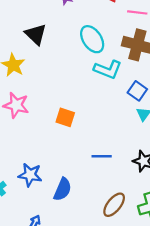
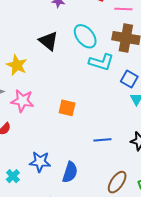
black triangle: (36, 34) -> (48, 41), moved

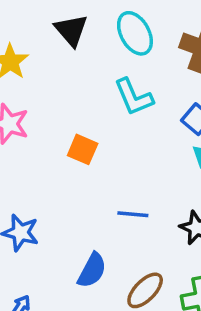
cyan L-shape: (101, 62) -> (134, 97), moved, turned 40
blue semicircle: (70, 172) -> (92, 270), moved

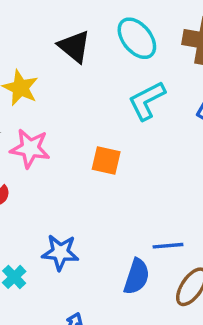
cyan L-shape: (134, 97) -> (147, 101), turned 96
blue line: (133, 214) -> (168, 246), moved

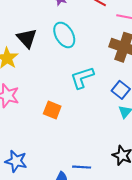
cyan ellipse: (137, 38) -> (64, 35), moved
black triangle: (74, 46) -> (27, 38), moved

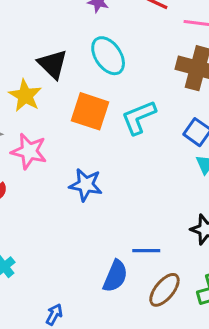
orange square: (52, 110) -> (90, 111), moved, size x1.4
blue star: (16, 161) -> (86, 185), moved

